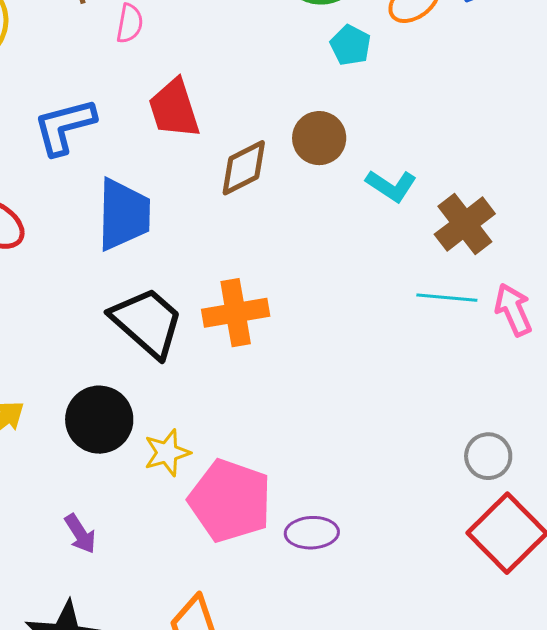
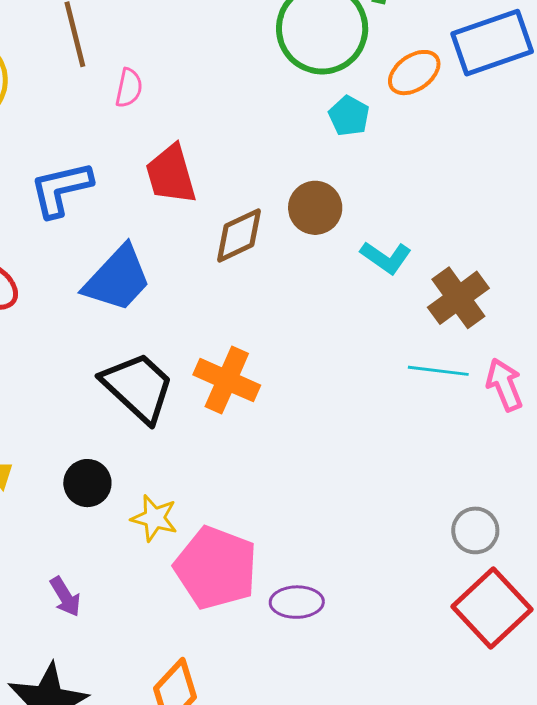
blue trapezoid: (123, 215) -> (117, 279), turned 40
orange cross: (236, 313) -> (227, 380), turned 32
black circle: (99, 420) -> (87, 483), size x0.7
yellow star: (167, 453) -> (154, 518), turned 30

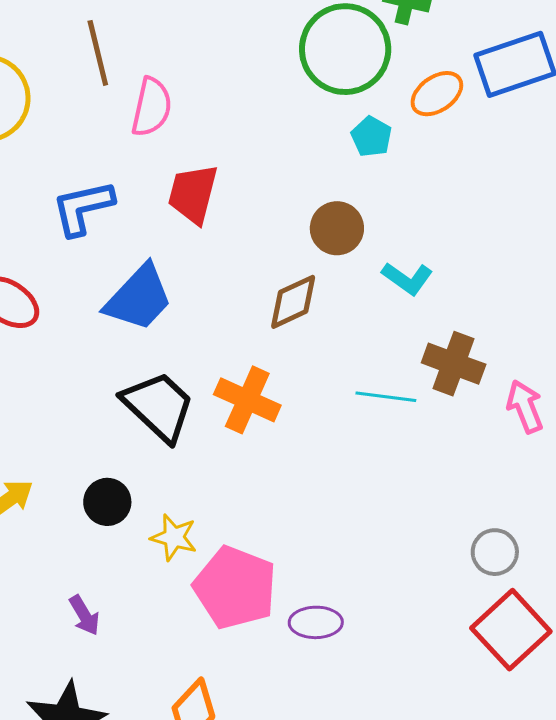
pink semicircle: (129, 88) -> (152, 107), size x1.5
red trapezoid: (171, 174) -> (193, 194), turned 30
brown diamond: (239, 235) -> (293, 302), moved
brown cross: (458, 298) -> (454, 364), moved, turned -34
cyan line: (438, 371) -> (386, 397), moved

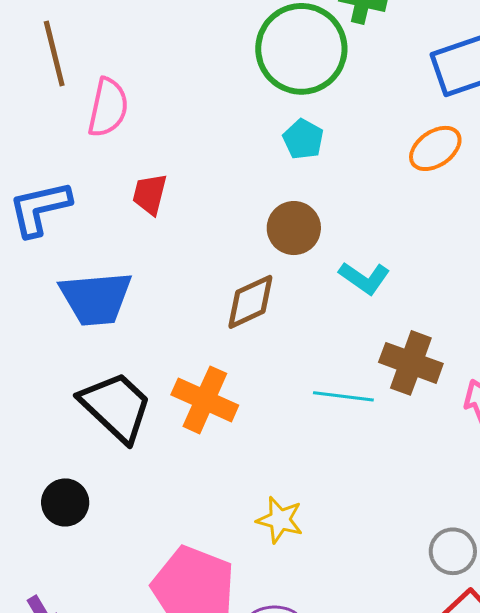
orange ellipse: (437, 94) -> (435, 148), moved
cyan pentagon: (371, 137) -> (303, 139), moved
red trapezoid: (193, 194) -> (150, 194), size x0.7
blue trapezoid: (139, 298) -> (96, 298), turned 42
yellow star: (174, 537) -> (280, 520), moved

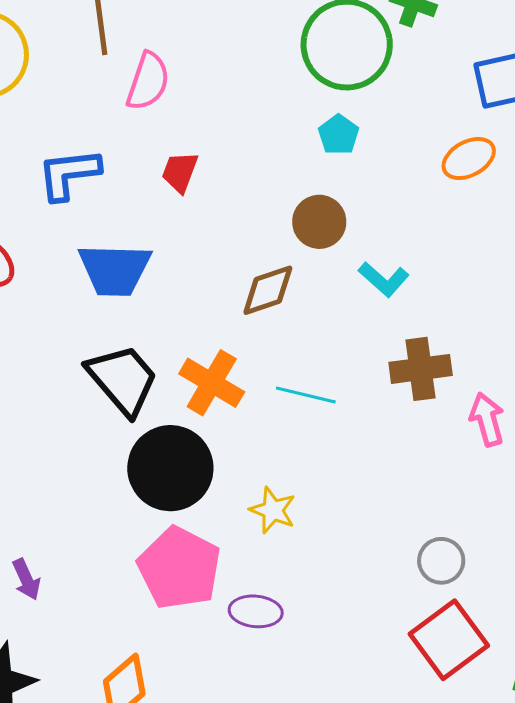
brown cross: (411, 363) -> (421, 369), turned -34
cyan line: (343, 396) -> (306, 395), moved
black circle: (65, 502) -> (170, 468), moved, size x1.8

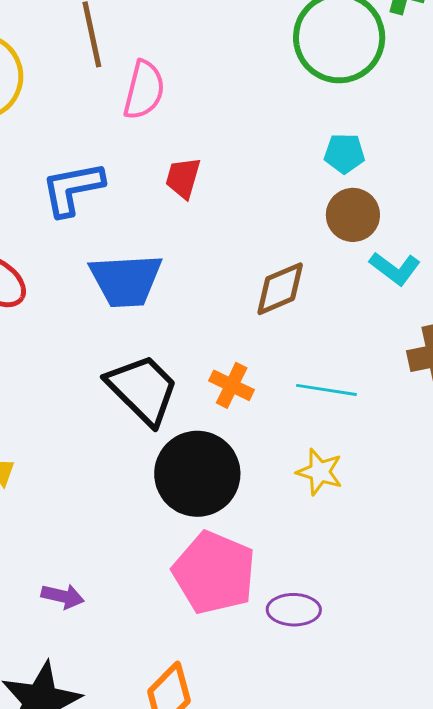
cyan pentagon: (338, 135) -> (344, 153), moved, turned -30
brown circle: (319, 222) -> (353, 215), moved
orange cross: (212, 383) -> (232, 385), size x0.7
yellow star: (273, 510) -> (320, 472), moved
purple arrow: (26, 579) -> (63, 596), turned -48

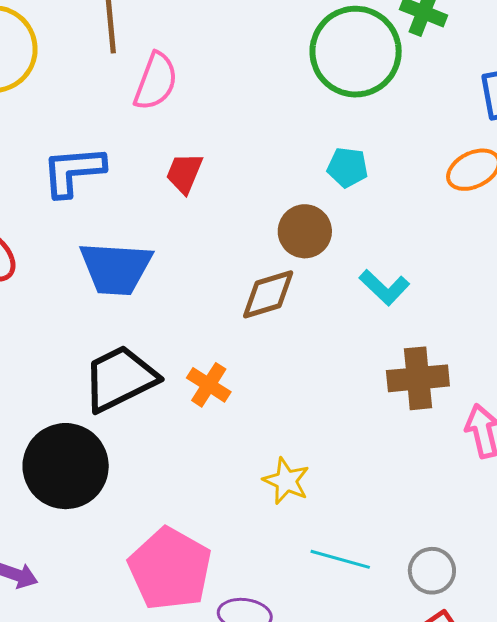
brown circle: (353, 215) -> (305, 231), moved
black trapezoid: (143, 389) -> (120, 378), turned -78
cyan line: (326, 390) -> (340, 559), moved
black circle: (197, 474) -> (66, 466), moved

